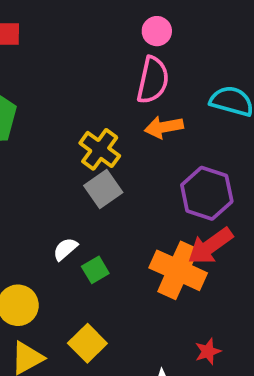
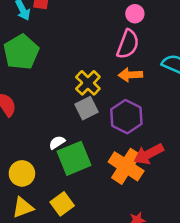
purple hexagon: (207, 193) -> (126, 117), moved
green square: (95, 270) -> (74, 158), size x2.0

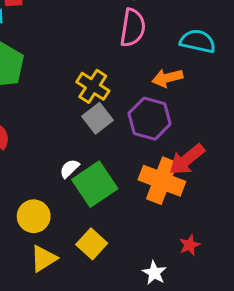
orange arrow: (130, 75) -> (167, 78), moved

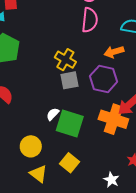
gray square: (98, 118) -> (69, 80), turned 30
green square: (95, 184) -> (70, 124), turned -36
yellow triangle: (43, 259) -> (38, 174), turned -48

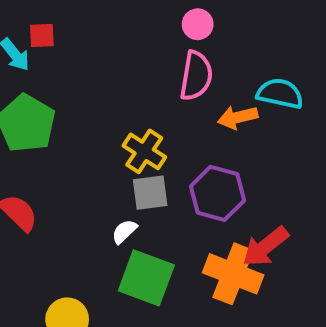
orange arrow: (114, 52) -> (238, 117), moved
white semicircle: (53, 114) -> (124, 231), moved

